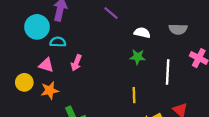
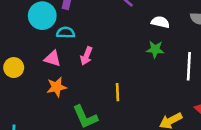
yellow circle: (24, 82) -> (14, 68), moved
yellow line: (134, 95) -> (117, 92), moved

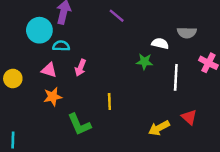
white semicircle: (160, 22) -> (160, 43), moved

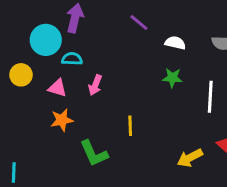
white semicircle: (160, 43) -> (175, 43), moved
yellow circle: (13, 79) -> (21, 75), moved

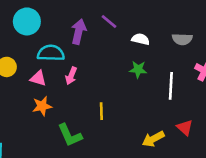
purple arrow: (75, 18) -> (79, 32), moved
cyan circle: (46, 40) -> (27, 21), moved
cyan semicircle: (72, 59) -> (51, 53), size x1.5

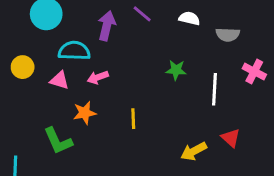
white semicircle: (141, 39) -> (189, 18), moved
pink arrow: (71, 76) -> (98, 77), turned 48
orange star: (42, 106) -> (85, 113), moved
green L-shape: (70, 135) -> (58, 141), moved

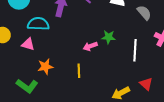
gray semicircle: (228, 35) -> (144, 13), turned -133
pink arrow: (98, 77) -> (90, 46), moved
green L-shape: (58, 141) -> (27, 86), turned -30

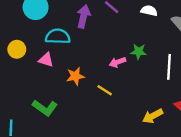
orange star: (45, 67) -> (75, 76), moved
yellow line: (79, 71) -> (105, 90), turned -56

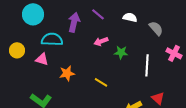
pink arrow: (117, 62) -> (101, 41), moved
yellow line: (105, 90) -> (101, 82), moved

